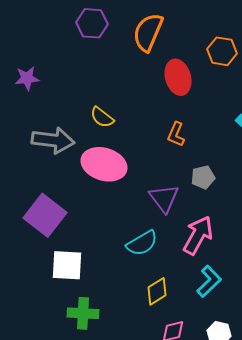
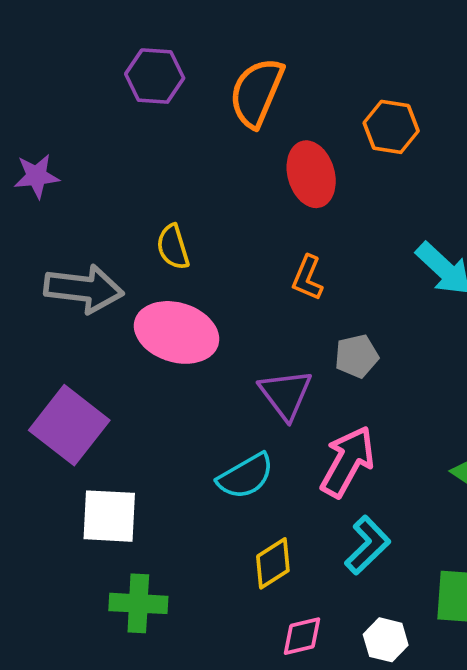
yellow semicircle: (102, 117) -> (173, 247), turned 35

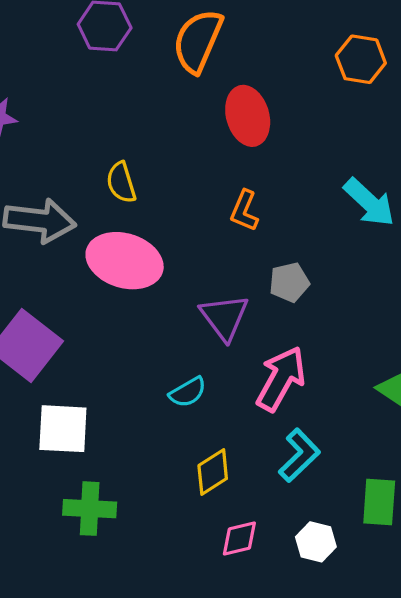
orange hexagon: (391, 127) -> (361, 59), moved
cyan semicircle: (246, 476) -> (188, 392), size x0.7

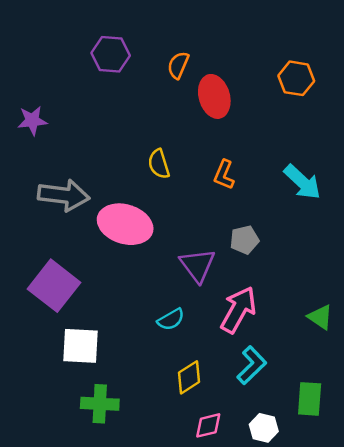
orange semicircle: (198, 41) -> (178, 65), size x0.6
red ellipse: (248, 116) -> (214, 96), moved
yellow semicircle: (121, 182) -> (159, 164), moved
orange L-shape: (244, 211) -> (224, 175), moved

